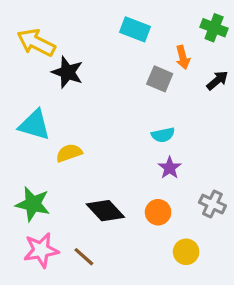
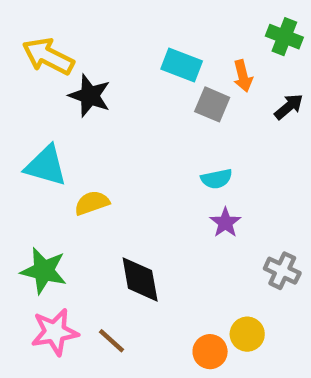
cyan rectangle: (135, 29) -> (182, 65), moved
black diamond: (105, 211) -> (140, 279), turned 33
orange circle: (158, 212) -> (210, 352), moved

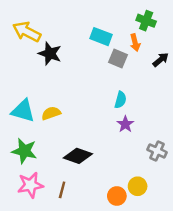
green cross: (284, 37) -> (146, 21), moved
cyan triangle: (46, 166) -> (23, 111), moved
cyan semicircle: (217, 179) -> (120, 100), turned -63
black diamond: (140, 279) -> (78, 156), turned -60
brown line: (112, 341) -> (62, 190), turned 63

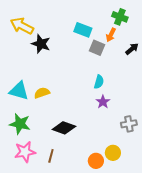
orange arrow: (135, 43) -> (111, 35), turned 40
gray cross: (157, 151) -> (129, 124), turned -35

